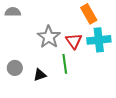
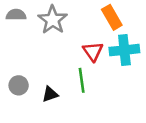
gray star: (49, 37) -> (53, 20), moved

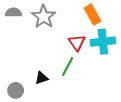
green line: (82, 80) -> (68, 67), turned 36
gray circle: (19, 85) -> (16, 90), moved

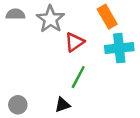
red triangle: (77, 43) -> (75, 42), moved, turned 30
black triangle: (42, 78) -> (63, 105), moved

